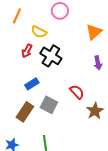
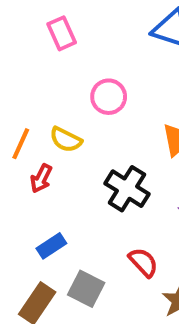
orange line: (17, 16) -> (21, 144), moved
black cross: (51, 56) -> (127, 189), moved

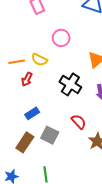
orange line: (21, 144) -> (17, 62), turned 56

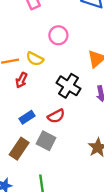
red semicircle: (79, 122) -> (56, 116), moved, turned 105

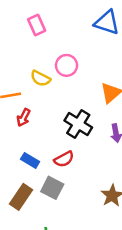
yellow semicircle: (35, 59) -> (40, 78), moved
blue rectangle: (27, 117) -> (30, 160), turned 64

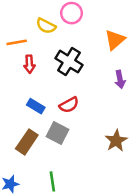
red arrow: (24, 117) -> (29, 64), turned -30
black cross: (78, 124) -> (69, 62), moved

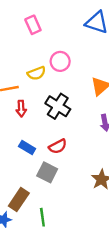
yellow semicircle: (46, 26) -> (37, 73), turned -48
brown rectangle: (27, 142) -> (19, 200), moved

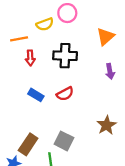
black cross: (58, 106) -> (65, 56), turned -30
gray square: (47, 172) -> (64, 141), moved

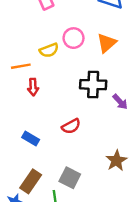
orange triangle: (105, 37) -> (107, 43), moved
black cross: (65, 56) -> (93, 85), moved
purple arrow: (110, 71) -> (120, 102), turned -32
blue rectangle: (36, 95) -> (31, 139), moved

